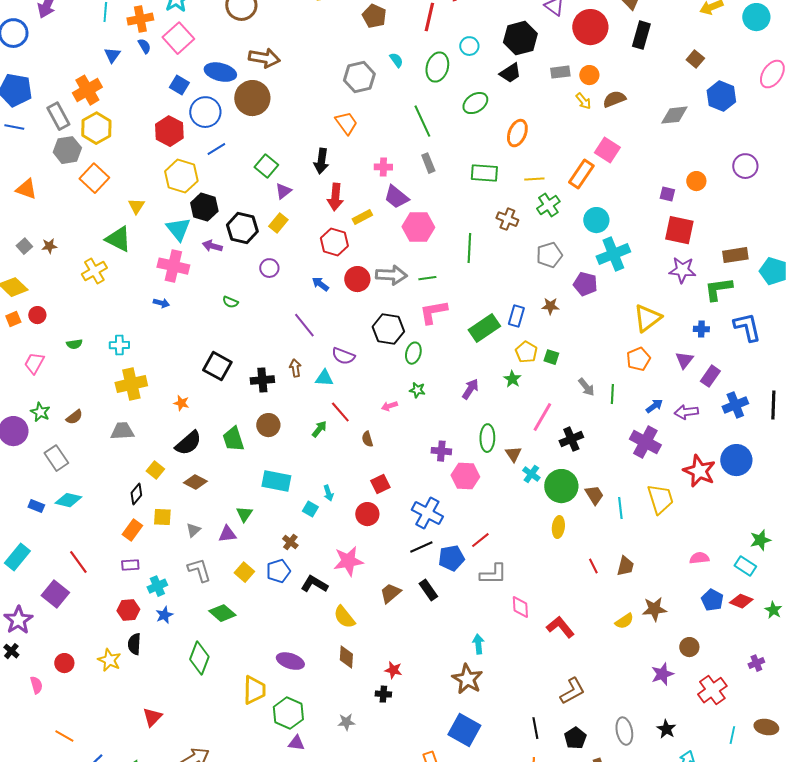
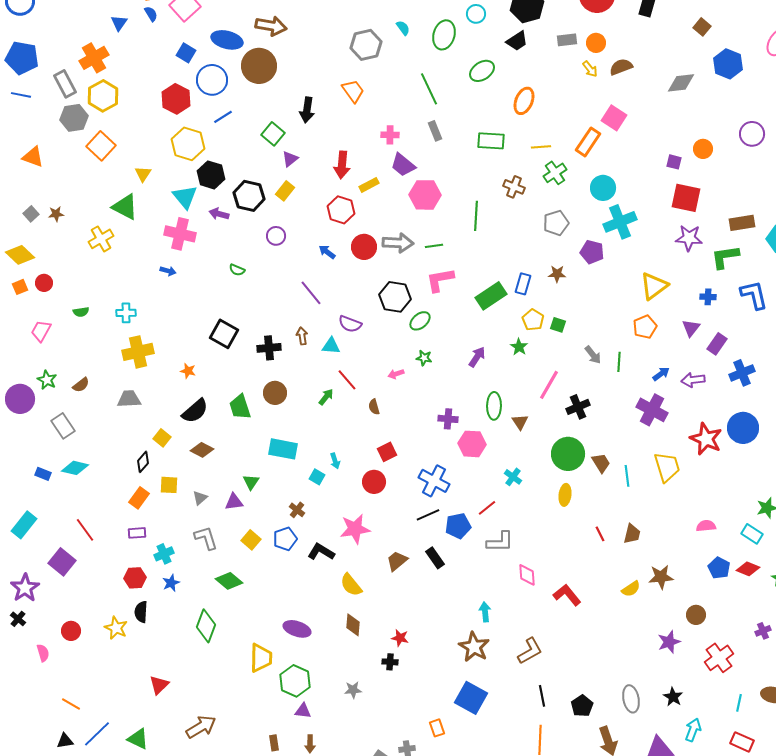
black arrow: (321, 161) -> (307, 110), moved
green ellipse: (413, 353) -> (420, 321), turned 35
cyan cross: (531, 474) -> (513, 477), moved
brown L-shape: (572, 691) -> (530, 651), moved

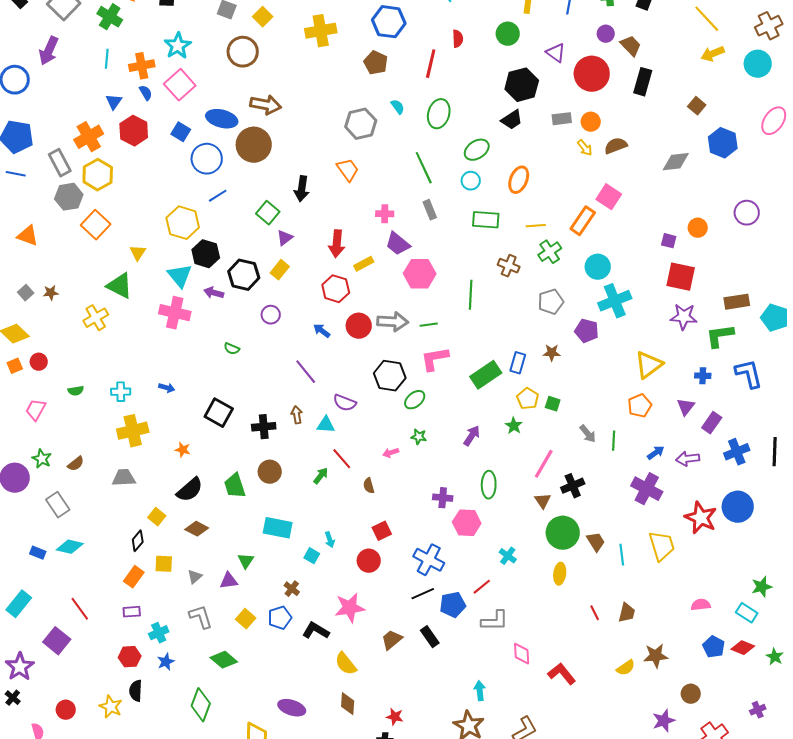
cyan circle: (476, 14) -> (471, 181), moved
red hexagon: (176, 99) -> (134, 131), moved
blue arrow: (168, 271) -> (167, 388), moved
brown triangle: (520, 422) -> (543, 501), moved

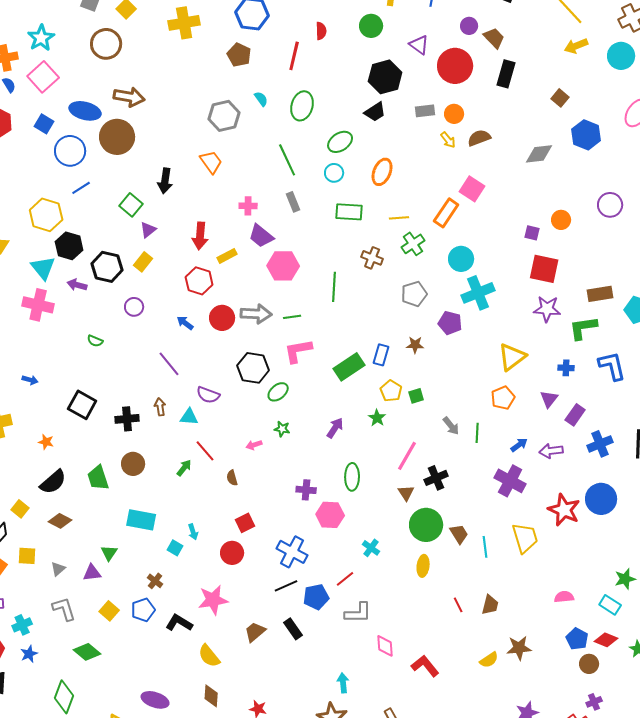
green square: (553, 404) -> (416, 396), turned -35
brown circle: (691, 694) -> (589, 664), moved
purple cross: (758, 710) -> (594, 702), moved

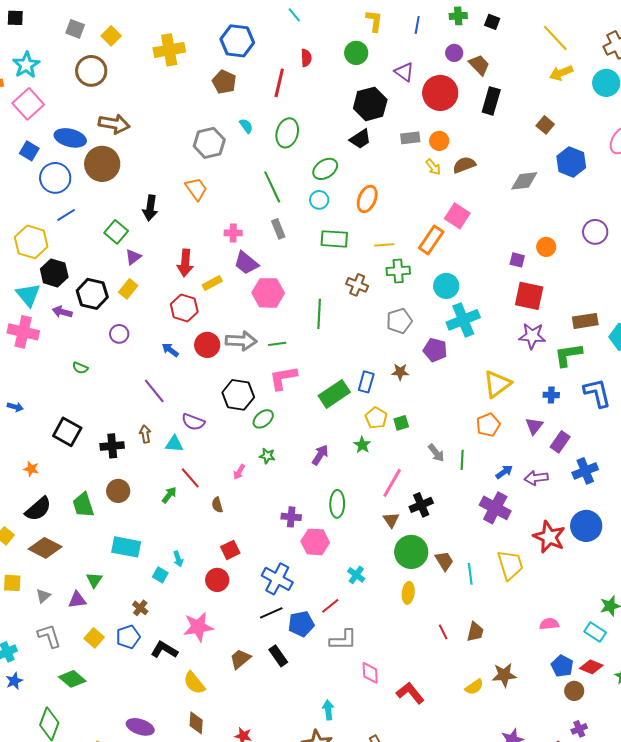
green cross: (413, 244) -> (398, 271), turned 30
pink arrow: (254, 445) -> (239, 472), turned -42
brown diamond: (60, 521) -> (45, 548), size x1.4

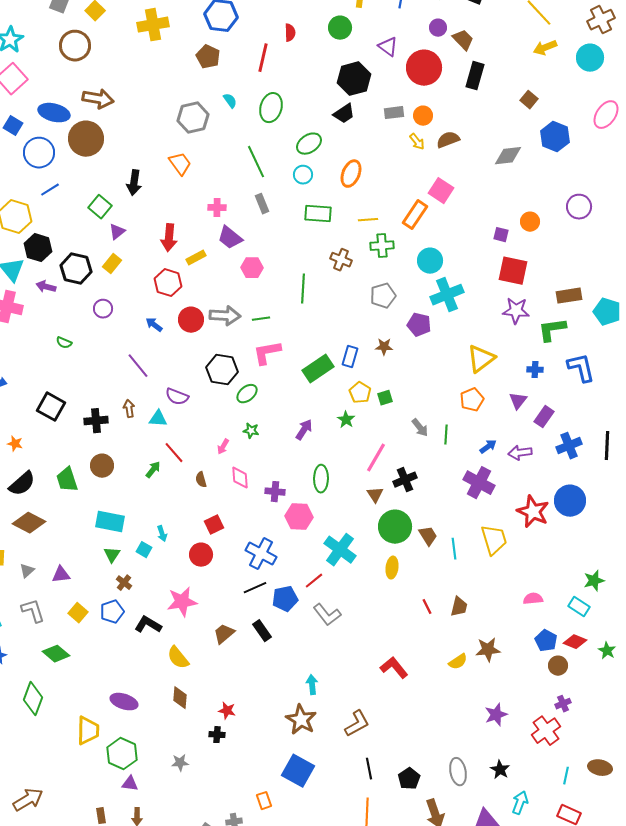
pink hexagon: (268, 293) -> (252, 268), size x0.7
cyan cross: (356, 575) -> (340, 550), size x1.8
green triangle: (94, 580) -> (112, 555), moved
gray L-shape: (343, 640) -> (327, 615), turned 52
pink diamond: (370, 673) -> (240, 478), moved

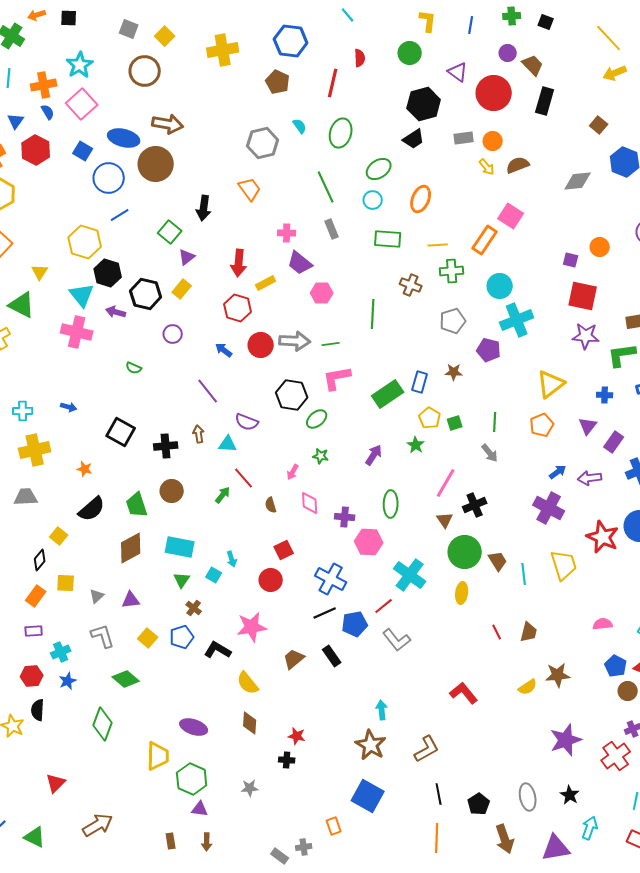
green line: (446, 435) -> (495, 422), moved
brown diamond: (29, 523) -> (131, 548), moved, turned -56
purple star: (496, 715) -> (566, 740), size x1.4

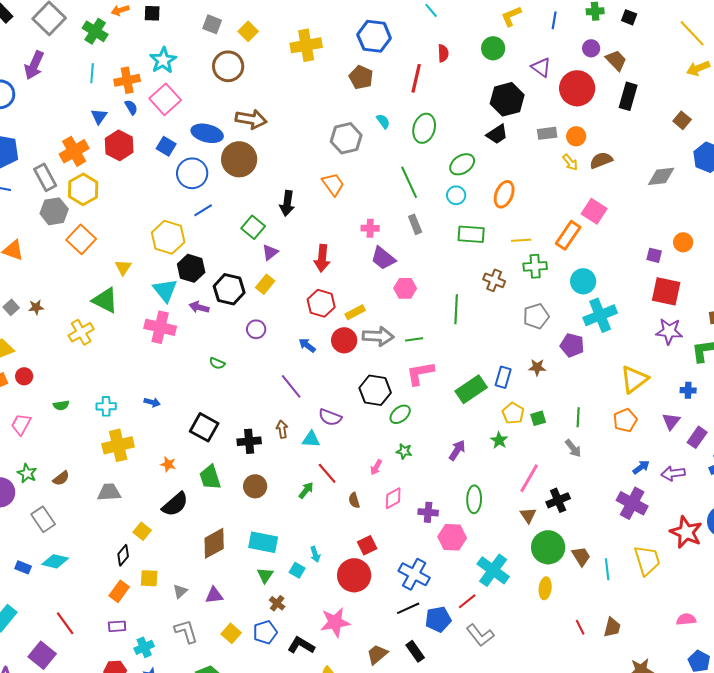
yellow L-shape: (428, 21) -> (511, 16), turned -120
yellow rectangle: (266, 283) -> (355, 312), moved
pink diamond: (310, 503) -> (393, 498), turned 65
green trapezoid: (137, 505) -> (210, 477), moved
red circle: (271, 580) -> (354, 575), size x1.4

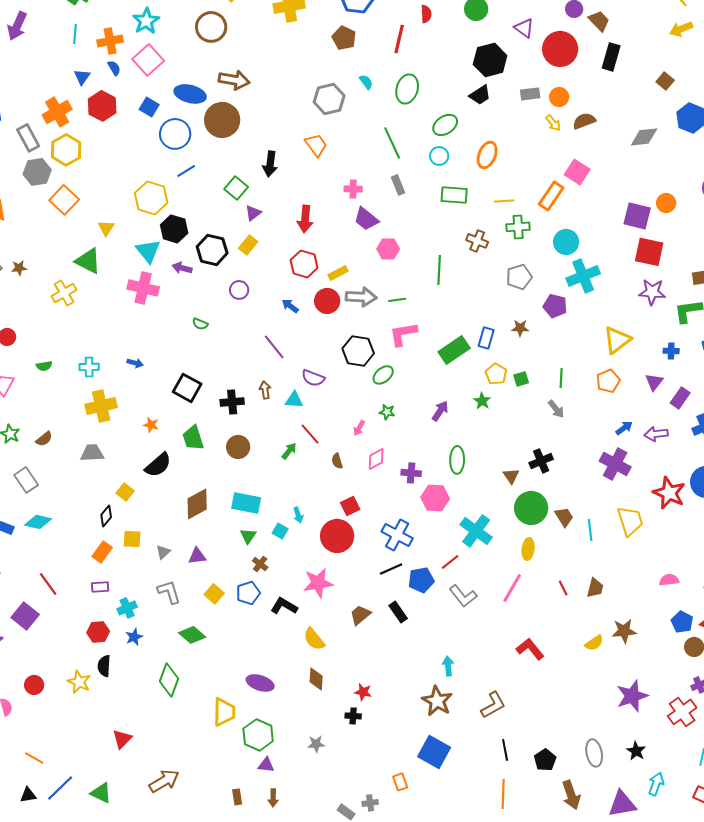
purple square: (654, 255) -> (637, 216), size x1.8
pink line: (529, 478) -> (512, 588), moved

